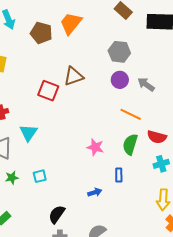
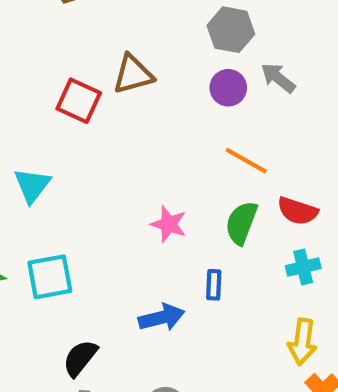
gray arrow: (146, 84) -> (278, 78), moved
cyan square: (40, 176) -> (50, 277), size x1.6
blue arrow: (95, 192) -> (162, 317), size x1.5

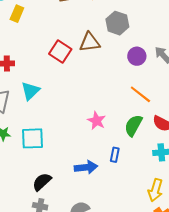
gray hexagon: (231, 30) -> (117, 23), moved

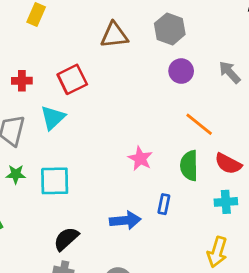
brown triangle: (90, 42) -> (114, 35), moved
red square: (60, 52) -> (72, 79), moved, turned 30
purple circle: (137, 56) -> (181, 71), moved
green semicircle: (133, 125) -> (189, 166), turned -30

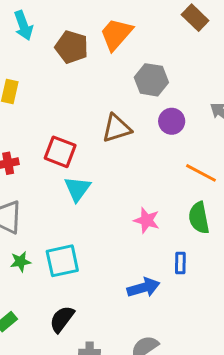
brown triangle: (114, 35) -> (117, 128), moved
red square: (72, 79) -> (60, 152), turned -32
cyan triangle: (53, 118) -> (77, 189), moved
black semicircle: (66, 239) -> (62, 319), moved

